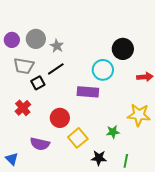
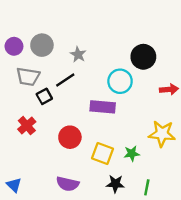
gray star: (57, 46) -> (78, 54), moved
yellow square: (78, 138) -> (103, 153), moved, turned -30
purple semicircle: (40, 144) -> (68, 184), moved

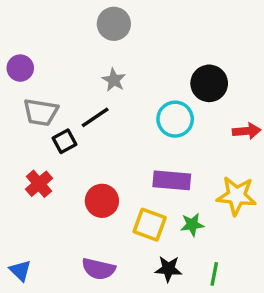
gray circle: (42, 45) -> (114, 24), moved
purple rectangle: (103, 107) -> (172, 180), moved

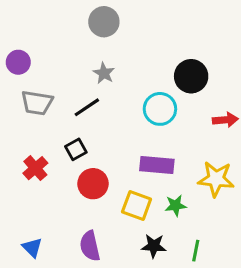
black square: (64, 141) -> (76, 149), moved
purple semicircle: (99, 269) -> (90, 246), turned 64
blue triangle: (20, 271) -> (32, 248), moved

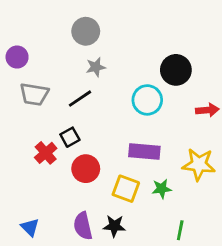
gray circle: (104, 22) -> (86, 31), moved
gray star: (104, 73) -> (96, 67), turned 30
red cross: (35, 168) -> (46, 153), moved
black star: (154, 246) -> (114, 226), moved

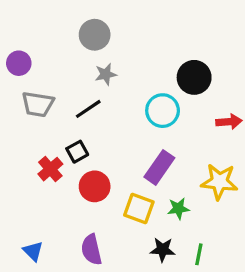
purple rectangle: (144, 151) -> (159, 167), turned -60
black star: (114, 226) -> (163, 250), moved

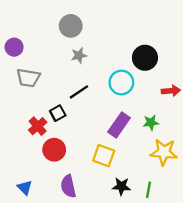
black line: (88, 109) -> (79, 92), moved
yellow star: (219, 182) -> (164, 152), moved
red circle: (95, 186) -> (54, 150), moved
green star: (178, 209) -> (151, 123), moved

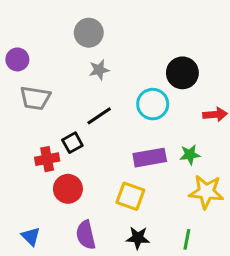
purple rectangle: (119, 125) -> (150, 158), turned 45
red cross: (38, 126) -> (47, 159), turned 30
black star: (121, 186) -> (138, 238), moved

